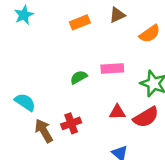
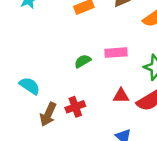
brown arrow: (44, 131) -> (48, 114), turned -125

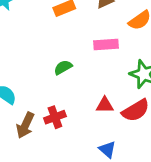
pink rectangle: (116, 53) -> (106, 45), moved

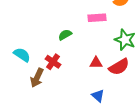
red cross: (55, 117) -> (53, 62), moved, turned -35

